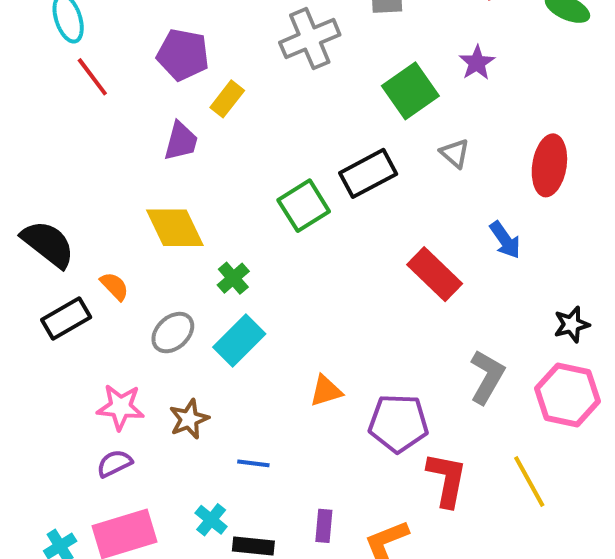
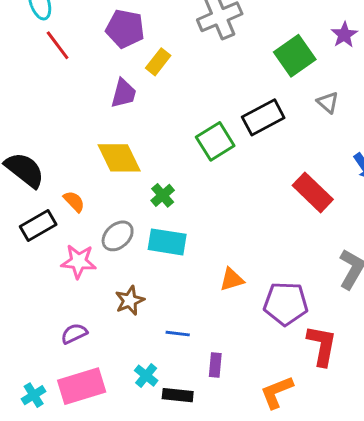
cyan rectangle: (239, 341) -> (167, 242), turned 54
pink star: (120, 407) -> (79, 261), moved
purple rectangle: (324, 526) -> (215, 365), moved

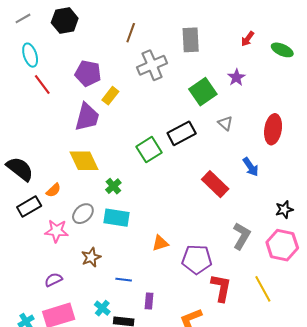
purple trapezoid: (124, 93) -> (87, 117), size x1.4
orange semicircle: (74, 201) -> (53, 190), turned 91

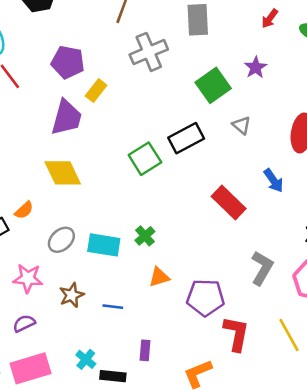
green cross: (113, 186) -> (145, 236), moved
pink star: (57, 231) -> (28, 278), moved
blue line: (124, 280) -> (113, 307), moved

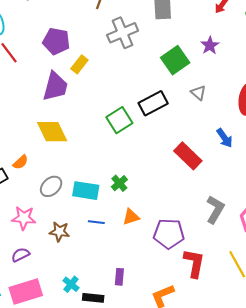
brown star: (72, 295) -> (59, 232), turned 30
blue line: (113, 307) -> (96, 222), moved

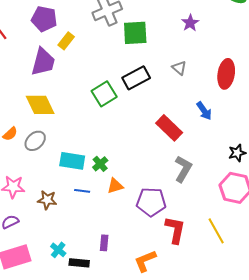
green square: (175, 60) -> (135, 33), moved, turned 32
green cross: (119, 183) -> (100, 164), moved
gray ellipse: (51, 186) -> (35, 141), moved
gray L-shape: (215, 210) -> (183, 169), moved

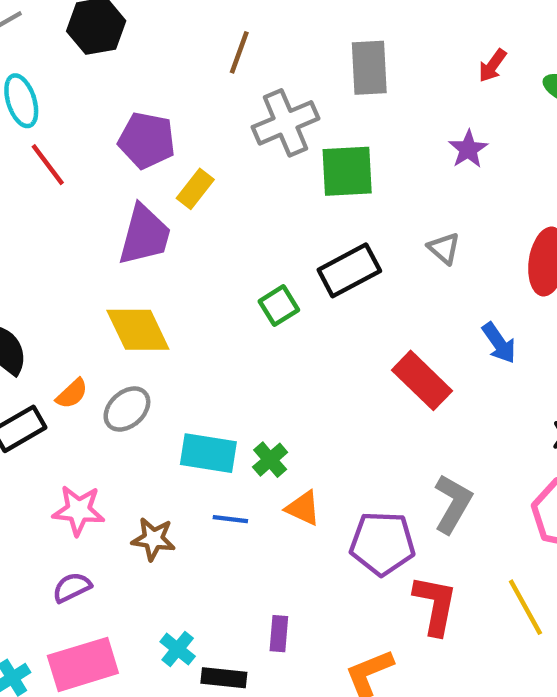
green square: (104, 94) -> (279, 306), size x0.7
gray L-shape: (183, 169) -> (453, 504), moved
orange triangle: (115, 186) -> (303, 508), turned 42

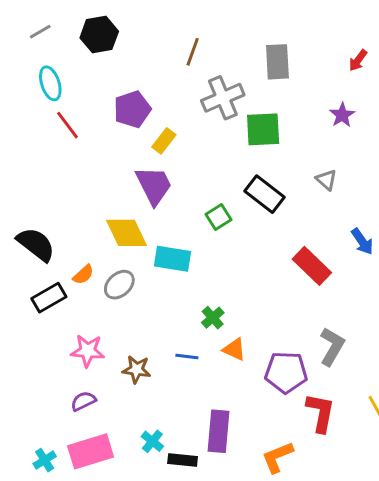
purple pentagon: (147, 140) -> (132, 109), turned -30
purple trapezoid: (145, 235) -> (154, 185), moved, turned -42
black rectangle: (349, 270) -> (264, 194), turned 66
cyan rectangle: (208, 453) -> (172, 259), moved
purple rectangle: (279, 634) -> (218, 431), size x1.8

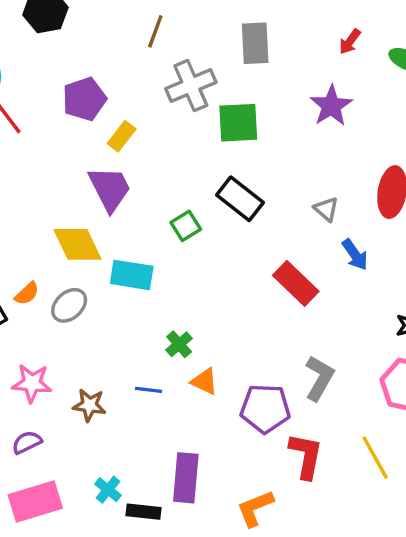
purple star: (342, 115) -> (331, 106), size x1.4
gray triangle: (326, 180) -> (326, 209), moved

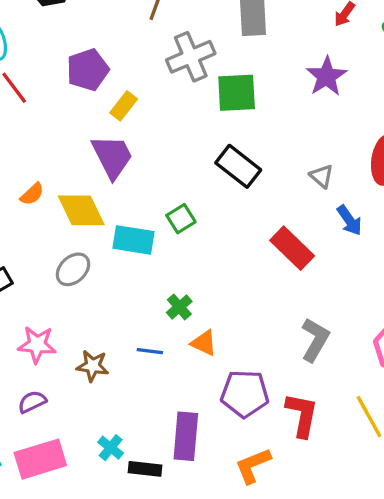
green square: (186, 226) -> (181, 219), moved
orange semicircle: (27, 294) -> (32, 194), moved
purple pentagon: (265, 408) -> (245, 394), moved

